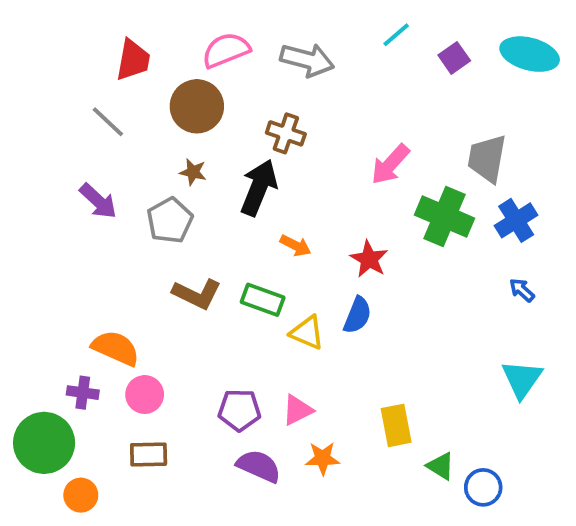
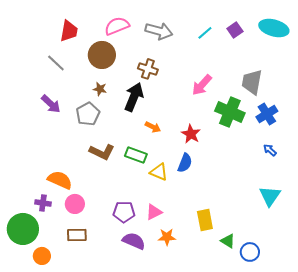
cyan line: (396, 35) -> (205, 33), moved

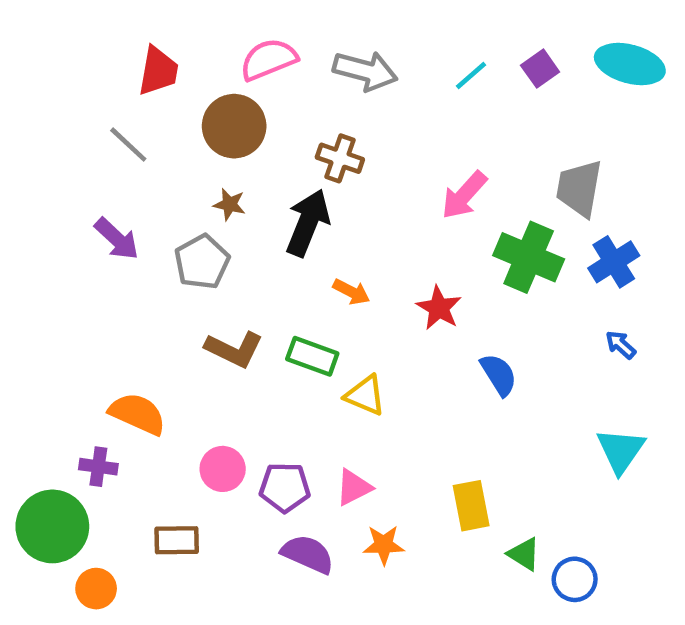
blue semicircle: (185, 163) -> (499, 375), moved, turned -54
pink circle: (75, 204) -> (223, 469), moved

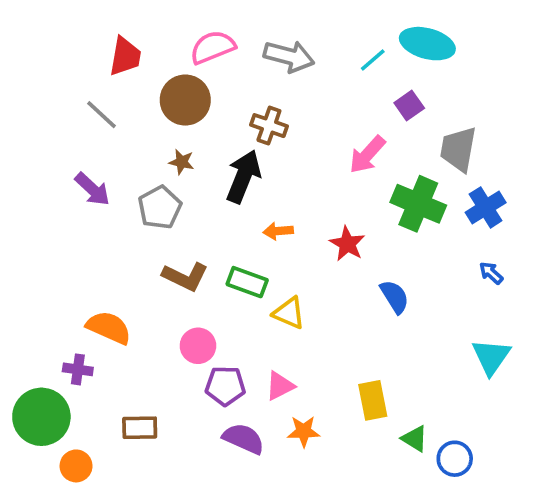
cyan ellipse: (630, 64) -> (427, 44), moved
purple square: (540, 69) -> (409, 105), moved
orange arrow: (351, 292) -> (278, 231), turned 148
pink circle: (223, 469) -> (198, 346), moved

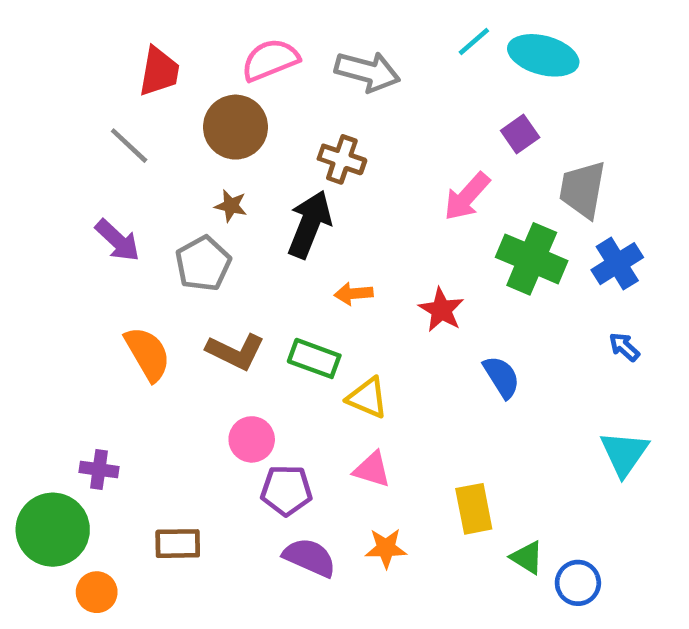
cyan line: (373, 60) -> (474, 41), moved
orange semicircle: (109, 328) -> (148, 354), moved, turned 36
pink triangle: (280, 386) -> (372, 470), moved, turned 44

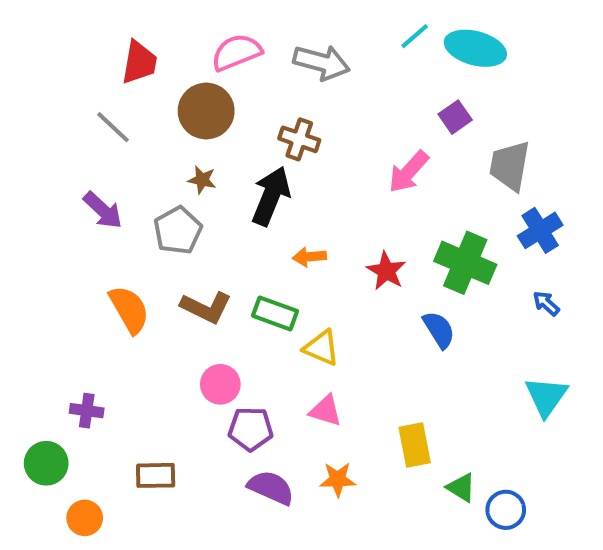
green cross: (532, 259) -> (465, 263), moved
green circle: (53, 530) -> (46, 463), size x0.7

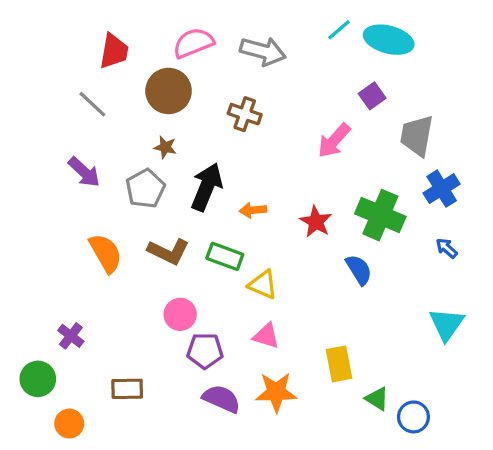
black arrow: (271, 196) -> (207, 187), moved
purple cross: (87, 411) -> (71, 336), turned 30
orange star: (338, 479) -> (276, 392), size x1.4

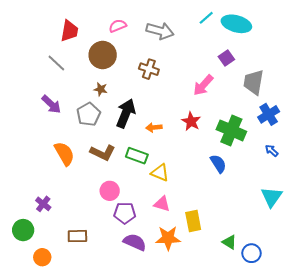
pink semicircle: (193, 43) -> (118, 26), size x0.7
red star: (316, 222) -> (191, 121), moved
yellow rectangle: (339, 364) -> (193, 221), moved

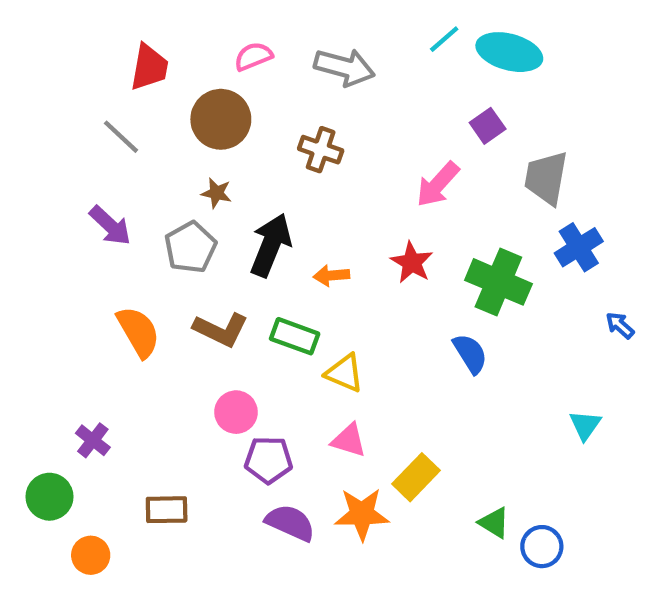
blue arrow: (272, 151) -> (620, 325), moved
cyan triangle: (272, 197) -> (585, 425), size x0.7
yellow rectangle: (193, 221) -> (416, 477), turned 55

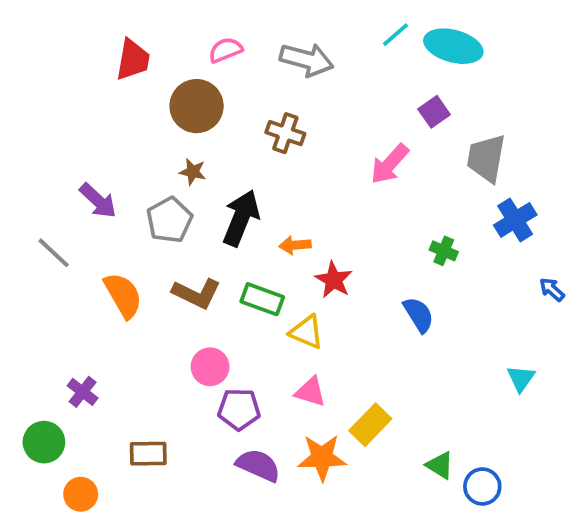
gray line: (121, 137) -> (54, 253), moved
red star: (412, 262) -> (334, 280), moved
green cross: (498, 282) -> (444, 251), size x0.5

